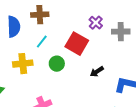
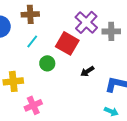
purple cross: (96, 23) -> (86, 22), size x1.6
yellow cross: (23, 64) -> (13, 81), moved

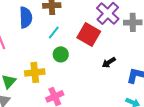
green circle: (47, 63) -> (61, 54), moved

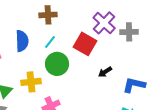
blue semicircle: (26, 17) -> (22, 41), moved
green circle: (61, 54) -> (57, 64), size x1.5

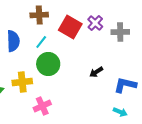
purple cross: (104, 23) -> (95, 23), size x0.7
red square: (85, 44) -> (70, 27), moved

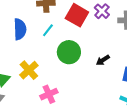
green circle: (48, 64) -> (69, 52), moved
yellow cross: (22, 82) -> (29, 70), turned -36

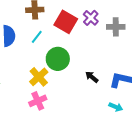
black arrow: (103, 60) -> (92, 77), moved, turned 72
yellow cross: (29, 70) -> (39, 77), moved

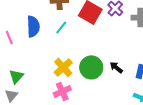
green circle: (58, 59) -> (91, 67), moved

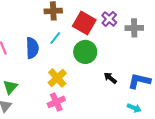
blue semicircle: (33, 26) -> (32, 48), moved
green circle: (91, 67) -> (85, 52), moved

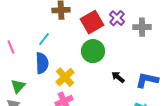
red square: (84, 23) -> (92, 22), turned 30
cyan line: (55, 38) -> (44, 39), moved
blue semicircle: (32, 48) -> (42, 63), moved

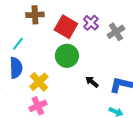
red square: (92, 22) -> (66, 27), turned -30
gray cross: (142, 27) -> (116, 32), turned -30

